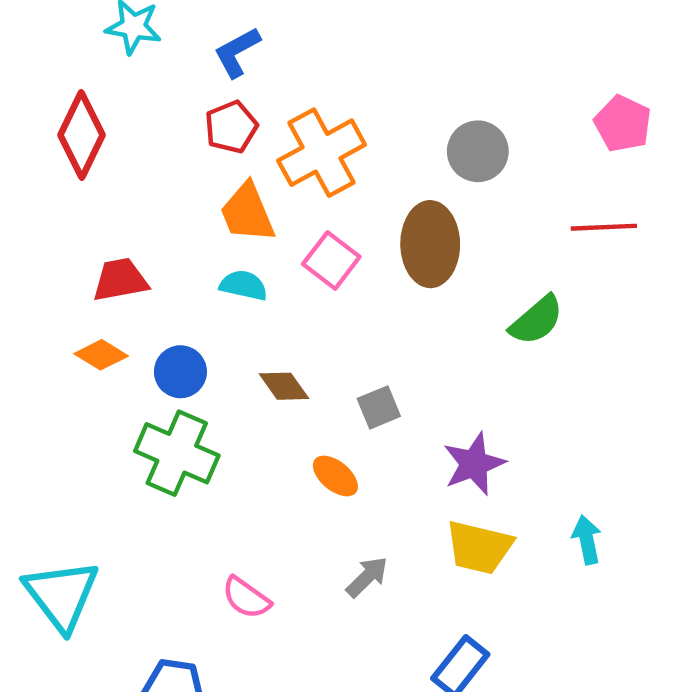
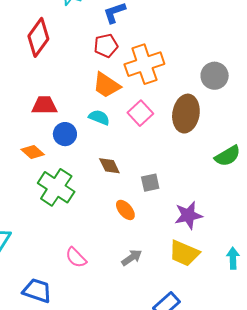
orange trapezoid: (247, 213) -> (107, 85), turned -44
orange diamond: (101, 355) -> (33, 152), moved
blue circle: (180, 372) -> (65, 134), moved

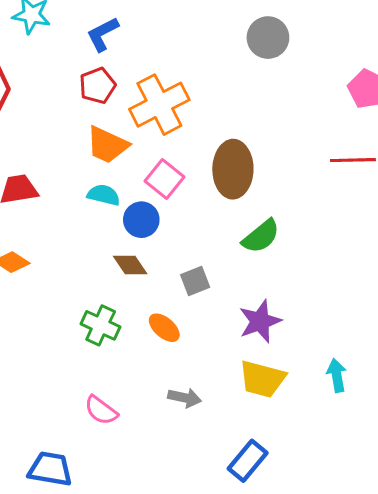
gray circle: (215, 76) -> (268, 38), moved
blue circle: (65, 134) -> (141, 220), moved
green semicircle: (228, 156) -> (261, 236), moved
green cross: (56, 187) -> (101, 325), moved, size x0.7
gray arrow: (132, 258) -> (185, 398), turned 55

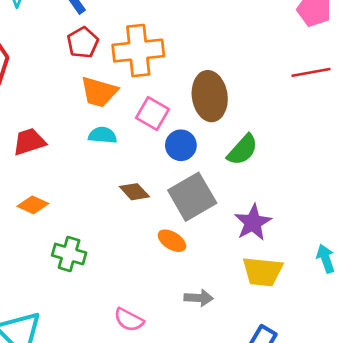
orange cross: (159, 105) -> (138, 51), turned 30
blue circle: (141, 220) -> (181, 145), moved
gray square: (195, 281) -> (192, 197), size x1.8
green cross: (101, 325) -> (69, 254), moved

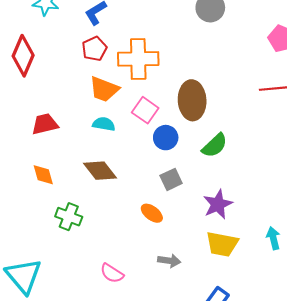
brown diamond: (134, 192) -> (100, 171), moved, size x1.4
gray square: (192, 197) -> (171, 179), size x0.6
orange diamond: (33, 205) -> (43, 175), turned 45

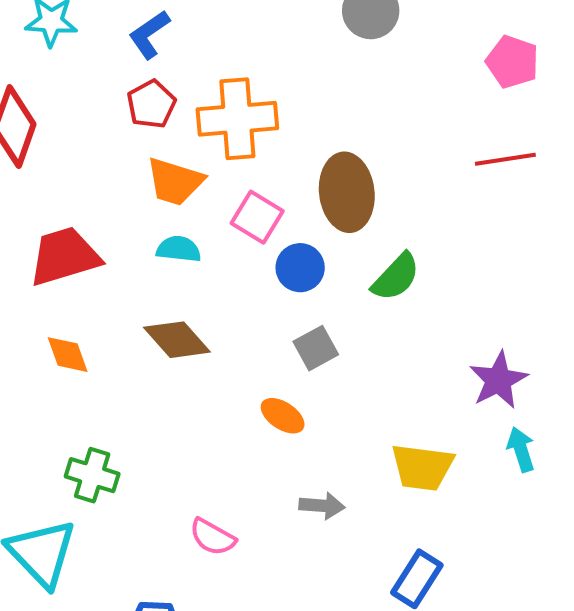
red trapezoid: (45, 124) -> (64, 256), size x1.4
purple star: (218, 204) -> (498, 380), moved
green cross: (69, 217) -> (92, 475), moved

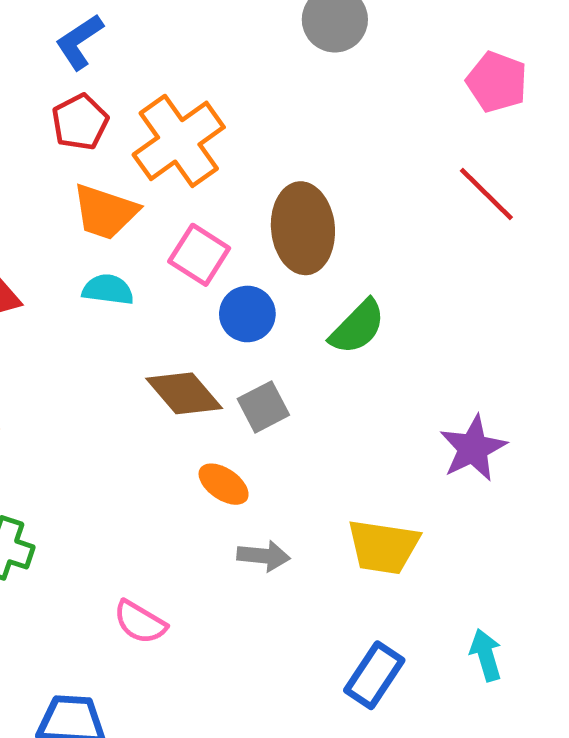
orange cross: (237, 119) -> (179, 141), turned -32
red line: (505, 159) -> (486, 194), turned 52
brown diamond: (177, 340) -> (184, 393), moved
cyan arrow: (521, 449) -> (486, 655), moved
gray arrow: (322, 506) -> (264, 556), moved

